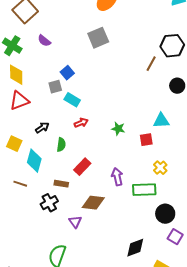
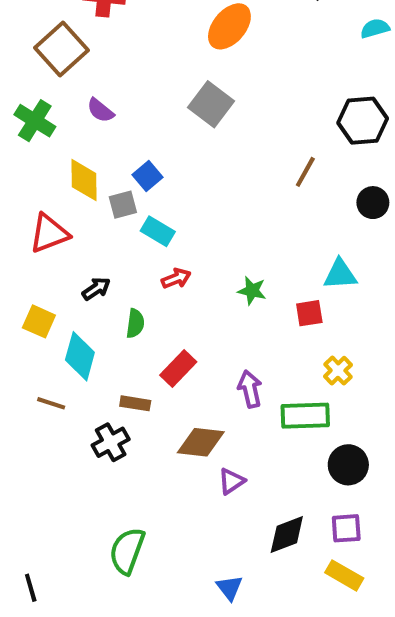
gray square: (98, 38) -> (211, 104), turned -30
brown line: (151, 64) -> (305, 172), moved
yellow diamond: (16, 75) -> (84, 180), moved
purple triangle: (75, 222) -> (232, 481), moved, turned 32
purple square: (175, 237) -> (346, 528), moved, turned -35

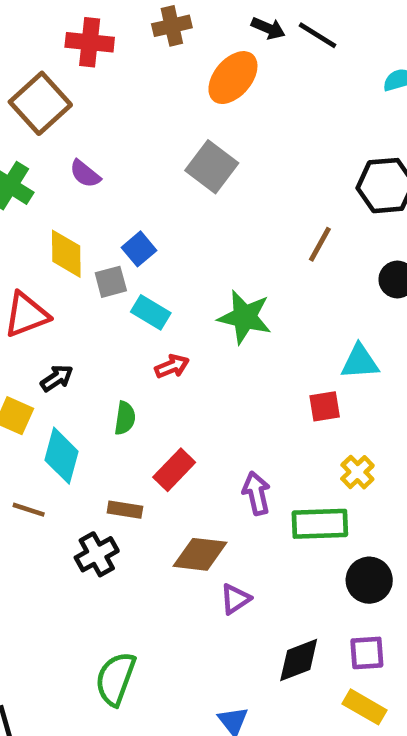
black arrow: (96, 289) -> (57, 378), moved
green star: (252, 291) -> (245, 317), moved, size x1.6

